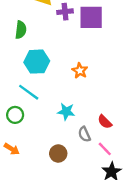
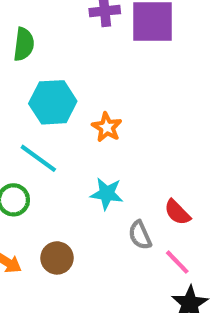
orange star: (80, 71) -> (107, 127), moved
brown circle: (58, 154) -> (57, 258), moved

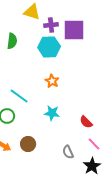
cyan hexagon: (53, 102) -> (49, 47), moved
gray semicircle: (140, 235) -> (68, 152), moved
pink line: (177, 262) -> (94, 144), moved

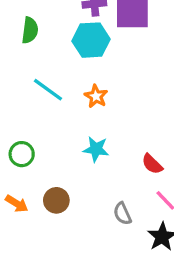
cyan line: (19, 96) -> (48, 90), moved

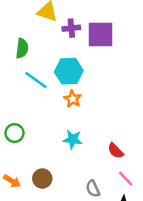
cyan hexagon: (91, 40) -> (69, 71), moved
cyan line: (48, 90) -> (36, 80), moved
green circle: (22, 154) -> (14, 133), moved

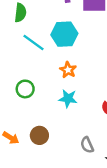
orange star: (73, 99) -> (68, 70), moved
green circle: (14, 133) -> (25, 89), moved

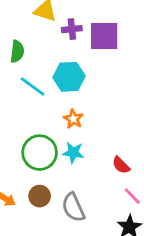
green circle: (25, 89) -> (40, 153), moved, size x1.6
gray semicircle: (87, 145) -> (73, 207), moved, size x1.5

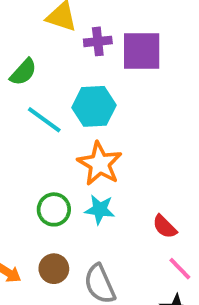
green semicircle: (17, 52) -> (23, 72), turned 35
orange star: (73, 119) -> (100, 164), size x1.6
green circle: (40, 153) -> (54, 209), size x0.7

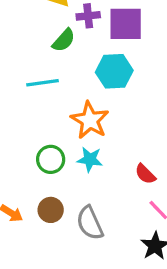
green semicircle: (23, 72) -> (64, 40), moved
cyan hexagon: (94, 106) -> (114, 71), moved
cyan line: (44, 120) -> (42, 83), turned -44

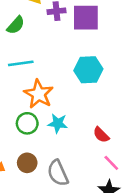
green semicircle: (64, 40) -> (16, 25), moved
cyan hexagon: (114, 71) -> (88, 70), moved
orange star: (90, 120) -> (39, 94), moved

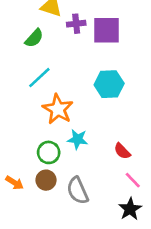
cyan line: (21, 63) -> (39, 78), turned -35
green circle: (27, 123) -> (49, 152), moved

